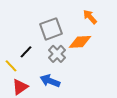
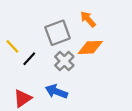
orange arrow: (90, 17) -> (88, 19), moved
yellow line: (11, 66) -> (12, 46), moved

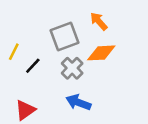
yellow line: (12, 46) -> (14, 52), turned 70
blue arrow: (56, 92) -> (78, 102), moved

